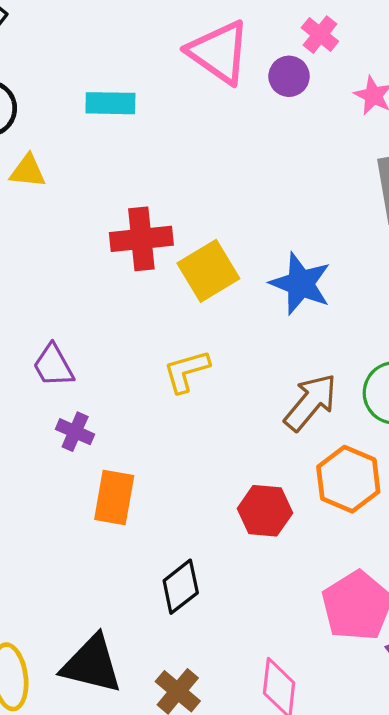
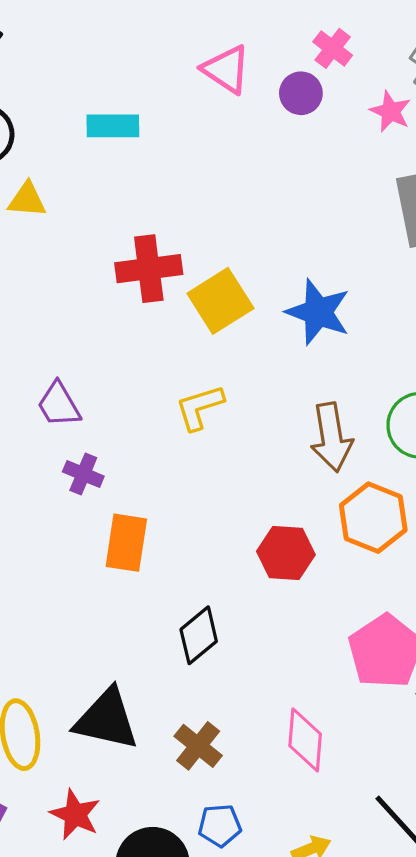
pink triangle: (219, 52) -> (226, 69), size x0.7
brown arrow: (311, 402) -> (332, 437), turned 132

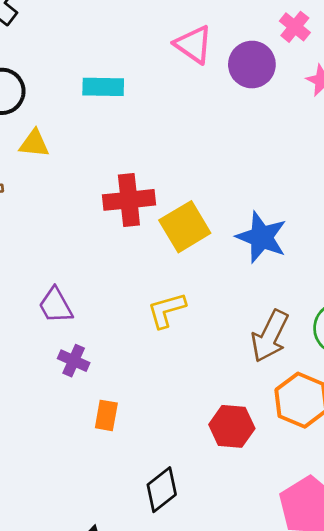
pink cross: (333, 48) -> (295, 27), moved
purple circle: (301, 93) -> (252, 65), size x1.4
brown arrow: (332, 437) -> (270, 336), turned 34
orange rectangle: (126, 543) -> (106, 415), size x0.7

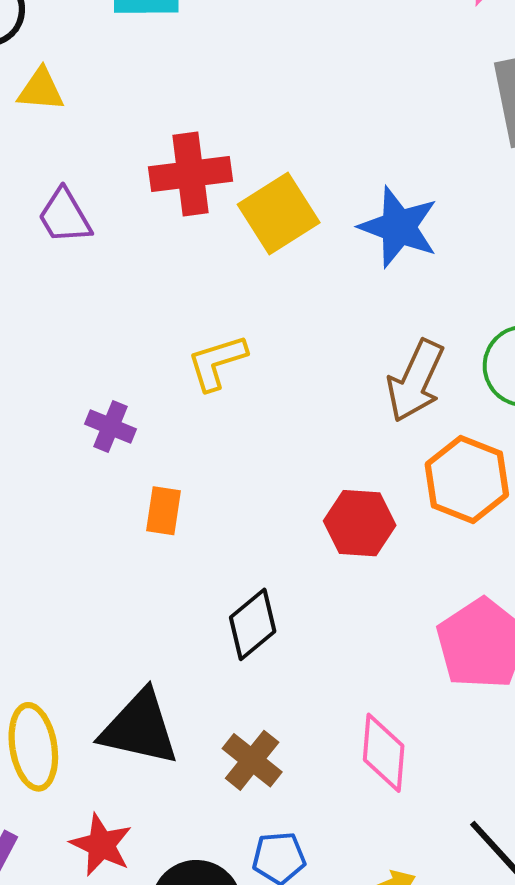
purple trapezoid: (56, 305) -> (65, 216), moved
yellow L-shape: (166, 310) -> (217, 362), moved

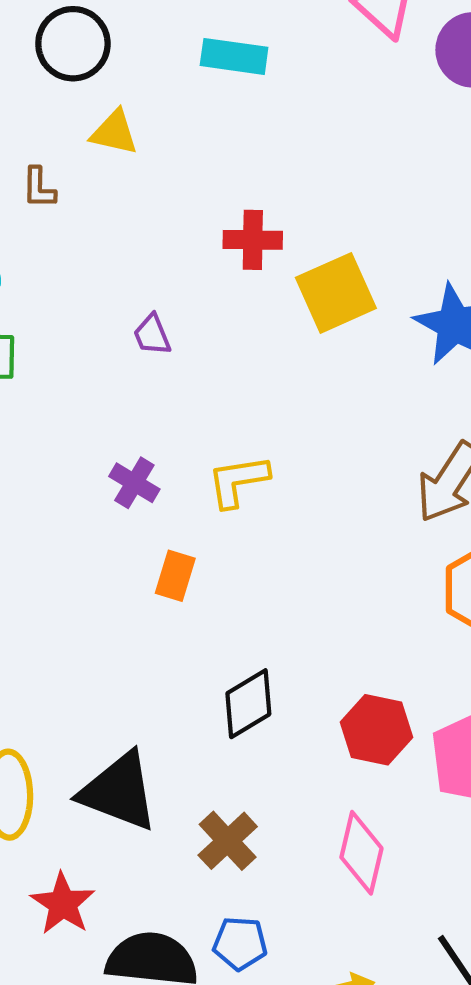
red cross: (191, 174) -> (253, 240), size x0.7
purple trapezoid: (65, 216) -> (152, 335), moved, size x0.7
yellow L-shape: (217, 362) -> (238, 481), moved
red hexagon: (360, 523) -> (376, 730), moved

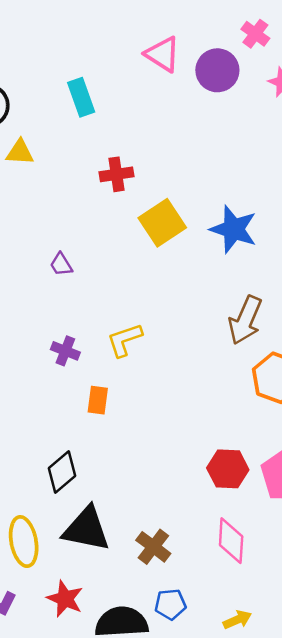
cyan rectangle: (234, 56) -> (81, 97), turned 72
red cross: (253, 240) -> (117, 174), moved
black diamond: (248, 704) -> (62, 472), moved

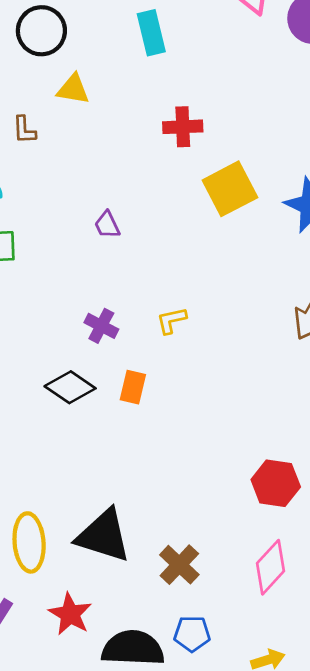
yellow L-shape: (124, 340) -> (171, 320), size x0.7
black diamond: (62, 472) -> (70, 387), moved, turned 69
pink diamond: (231, 541) -> (271, 567), turned 33

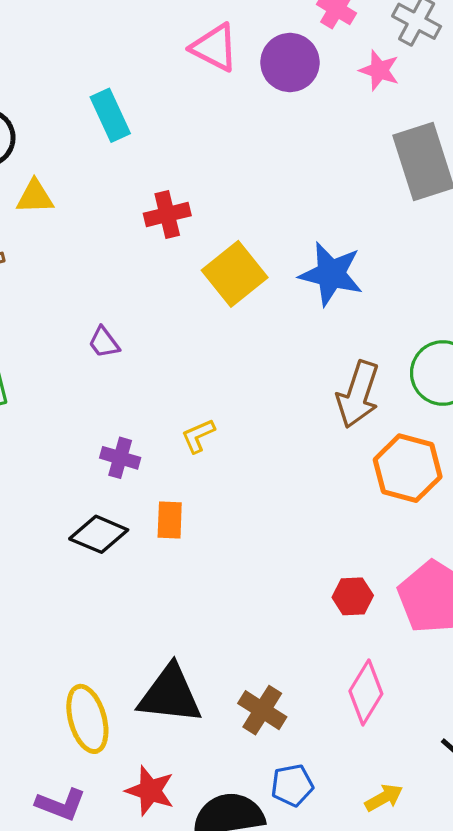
red hexagon: (276, 483) -> (353, 596), size x0.7

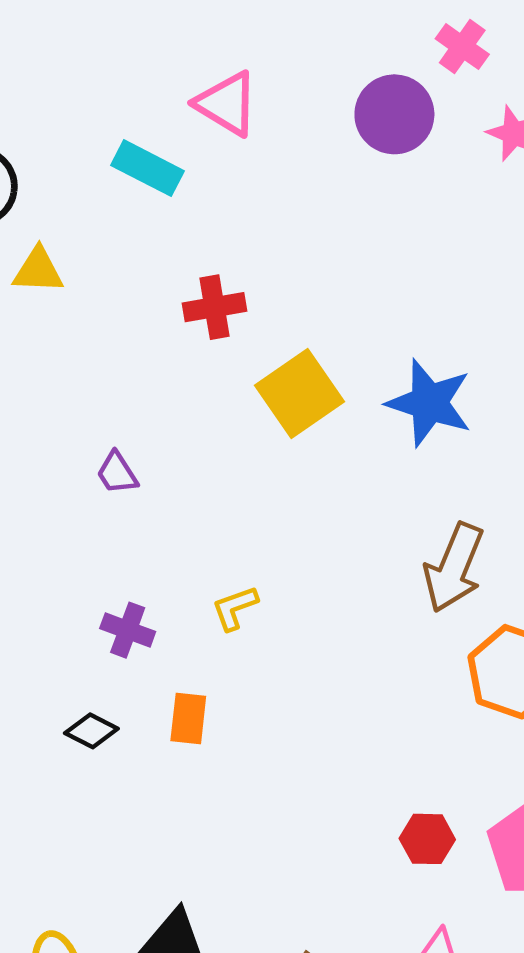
pink triangle: (215, 48) -> (227, 104), moved
cyan rectangle: (110, 115) -> (147, 168), turned -42
black diamond: (99, 534) -> (91, 731), size x0.7

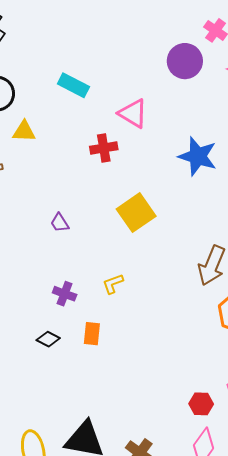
pink triangle: (227, 104) -> (133, 113), moved
yellow square: (299, 394) -> (136, 213), moved
blue star: (429, 403) -> (198, 156), moved
red hexagon: (427, 839) -> (201, 404), moved

